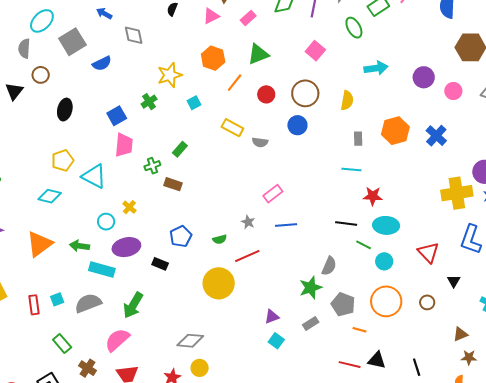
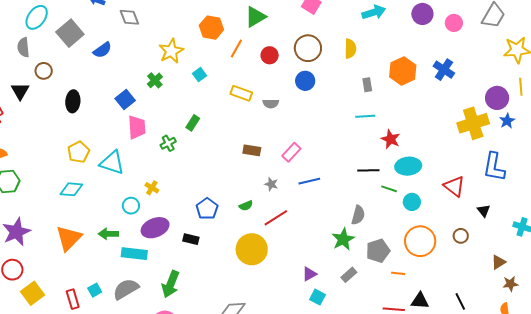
brown rectangle: (173, 184) -> (252, 150), moved
red star: (373, 196) -> (391, 139), turned 30
gray pentagon: (343, 304) -> (378, 251), turned -30

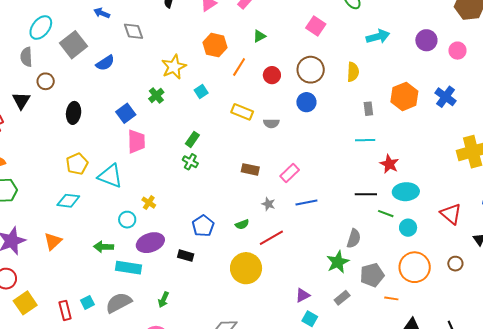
green triangle: (255, 17) -> (259, 36), size x0.6
green cross: (168, 143) -> (190, 162), moved, turned -35
orange triangle: (69, 238) -> (53, 241), moved, size x0.7
green arrow: (171, 284) -> (163, 300), size x0.6

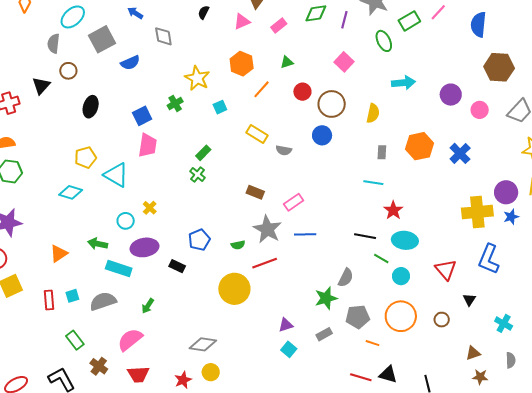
yellow star: (174, 67) -> (197, 78), turned -30
red circle: (272, 75) -> (302, 92), moved
gray star: (268, 204) -> (267, 229), size x2.0
orange triangle: (53, 241) -> (59, 254), moved

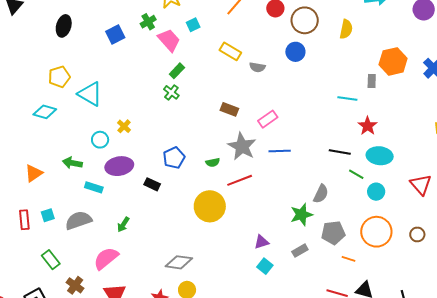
pink trapezoid: (148, 145) -> (169, 40), moved, turned -50
gray rectangle: (382, 152) -> (372, 81), moved
cyan rectangle: (119, 268) -> (94, 187), size x0.7

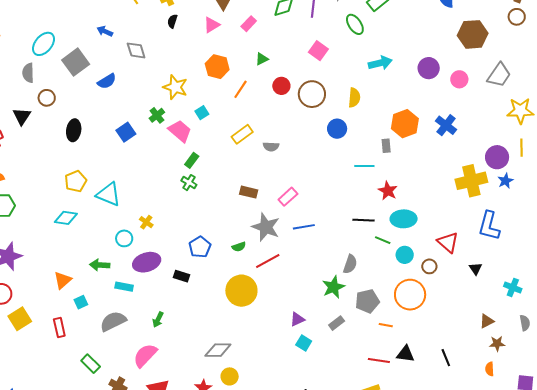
yellow rectangle: (230, 51) -> (242, 134), turned -60
blue circle: (295, 52) -> (337, 129), moved
cyan square: (48, 215) -> (81, 302), moved
brown circle: (417, 234) -> (429, 266), moved

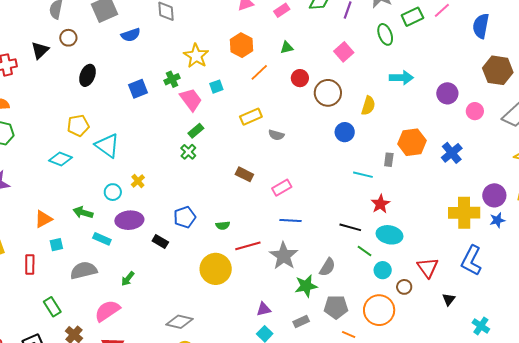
gray star: (266, 227) -> (284, 256), moved

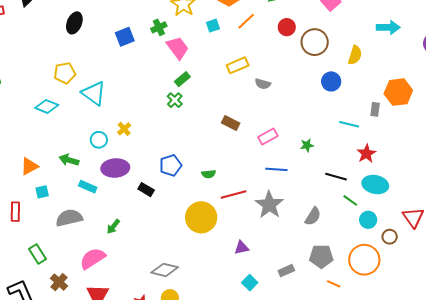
cyan square: (216, 87) -> (213, 26), moved
green star: (306, 286) -> (307, 145), moved, size x0.6
purple triangle: (264, 309) -> (242, 248), moved

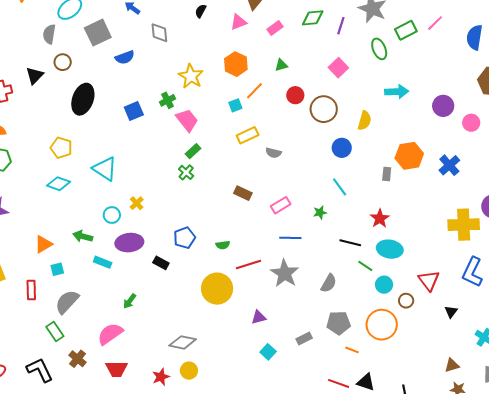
black ellipse: (74, 23) -> (83, 99), size x1.4
cyan square: (213, 26) -> (235, 105), moved
yellow pentagon: (65, 73) -> (61, 148), moved, turned 30
cyan line: (349, 124) -> (340, 187), moved, turned 42
gray semicircle: (69, 218) -> (67, 302), moved, turned -32

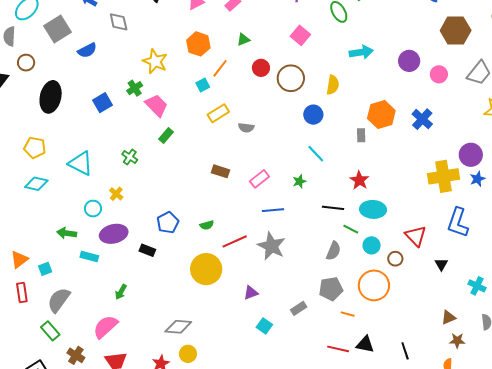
green cross: (186, 172) -> (130, 157), moved
orange triangle: (43, 244) -> (19, 259), moved
gray semicircle: (329, 283) -> (333, 251), moved

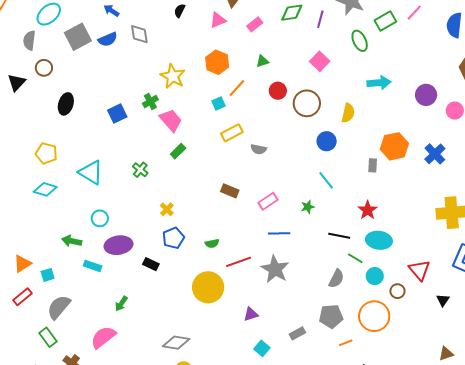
blue semicircle: (87, 50) -> (108, 39), moved
black ellipse: (51, 97) -> (66, 104), size x0.7
yellow cross: (116, 194) -> (167, 209), moved
red rectangle: (22, 293) -> (23, 297), turned 54
orange line: (348, 314) -> (346, 343), turned -40

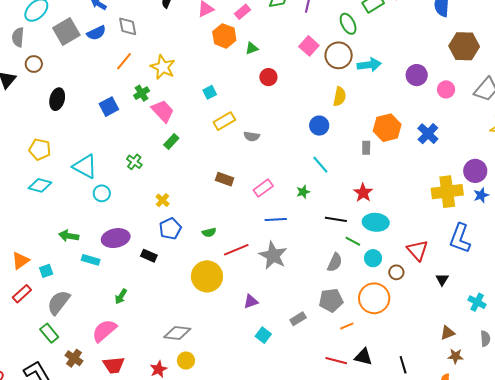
orange hexagon: (217, 62) -> (224, 36), moved
orange line: (237, 88) -> (124, 61), moved
brown circle: (307, 103) -> (339, 55), moved
cyan circle: (100, 218) -> (102, 193), moved

